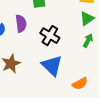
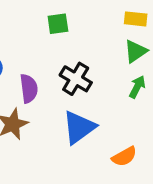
purple semicircle: (21, 24) -> (29, 89), moved
blue triangle: (52, 66) -> (79, 127), turned 40

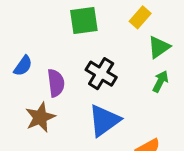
yellow rectangle: (136, 19) -> (140, 17), moved, turned -55
green square: (58, 24) -> (84, 21), size x1.4

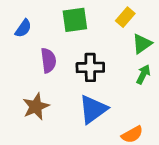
blue semicircle: (23, 66) -> (23, 28), moved
black cross: (101, 74) -> (90, 67), turned -32
purple semicircle: (56, 83) -> (48, 60), moved

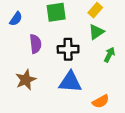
green triangle: (142, 44) -> (96, 32), moved
blue triangle: (93, 109) -> (70, 82), turned 40

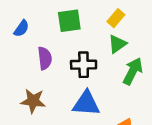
green arrow: (109, 55) -> (133, 71), size x1.5
brown star: (26, 80) -> (33, 101), turned 30

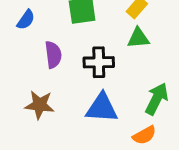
green triangle: (117, 44) -> (138, 38), turned 30
green arrow: (133, 71) -> (157, 99), moved

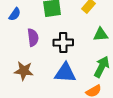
green triangle: (138, 38) -> (101, 34), moved

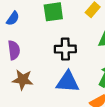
purple semicircle: (33, 37) -> (14, 50), moved

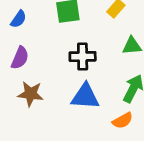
purple semicircle: (14, 50) -> (20, 58), turned 30

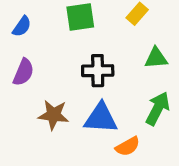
brown star: (31, 94) -> (53, 115), moved
orange semicircle: (123, 121) -> (128, 146), moved

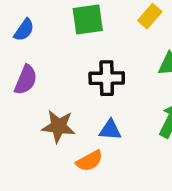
blue triangle: (101, 118) -> (110, 130), size x0.6
orange semicircle: (128, 146) -> (89, 161), moved

